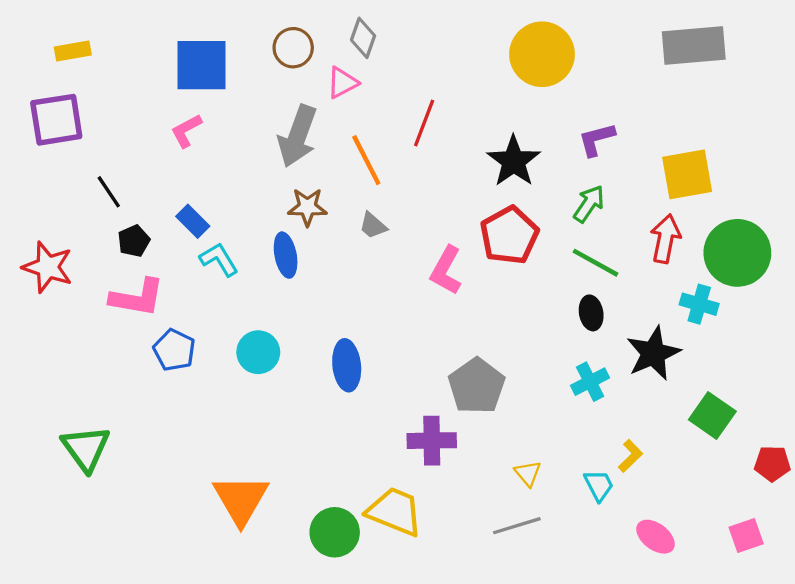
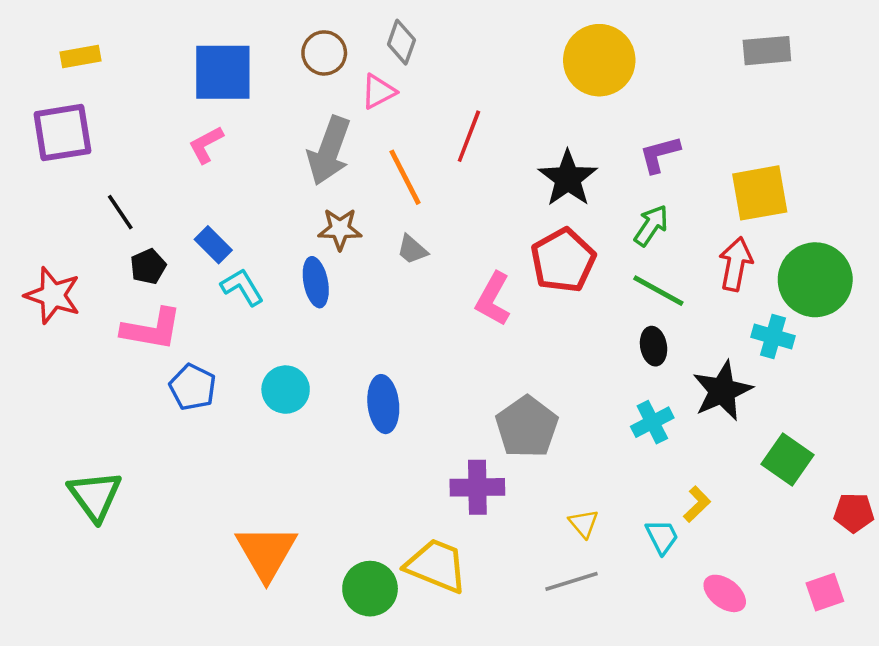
gray rectangle: (694, 46) -> (767, 51), size x0.7

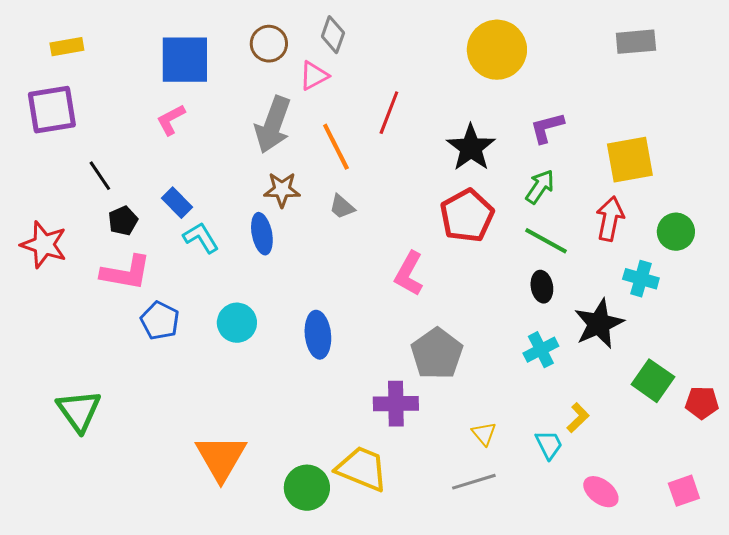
green circle: (815, 280) -> (676, 232), size x0.6
pink L-shape: (493, 299) -> (409, 274), moved
red pentagon: (854, 513) -> (702, 403), moved

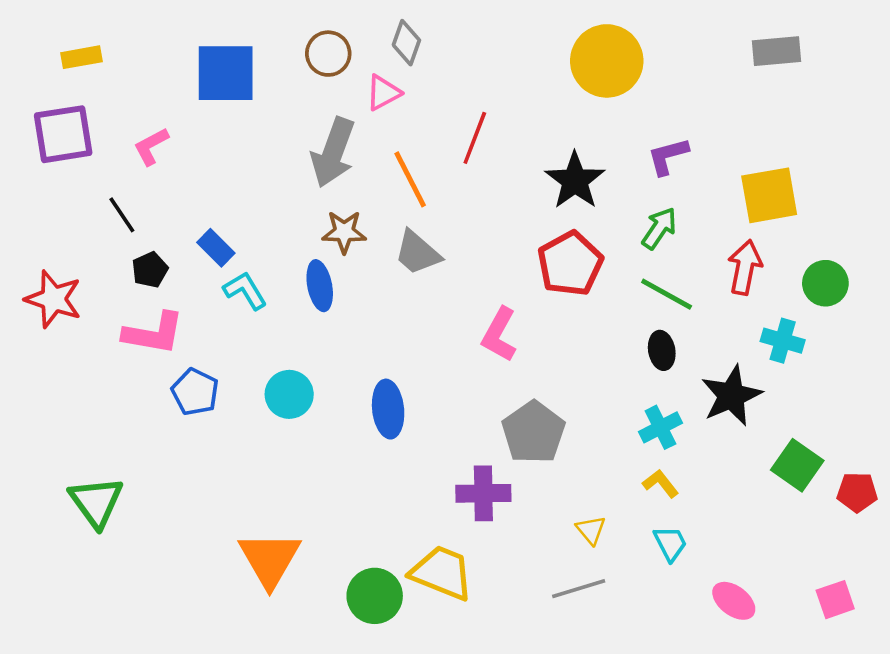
pink L-shape: (171, 120) -> (151, 146), moved
gray trapezoid: (342, 207) -> (417, 253), size x1.5
yellow L-shape: (578, 418) -> (660, 484), moved, turned -84

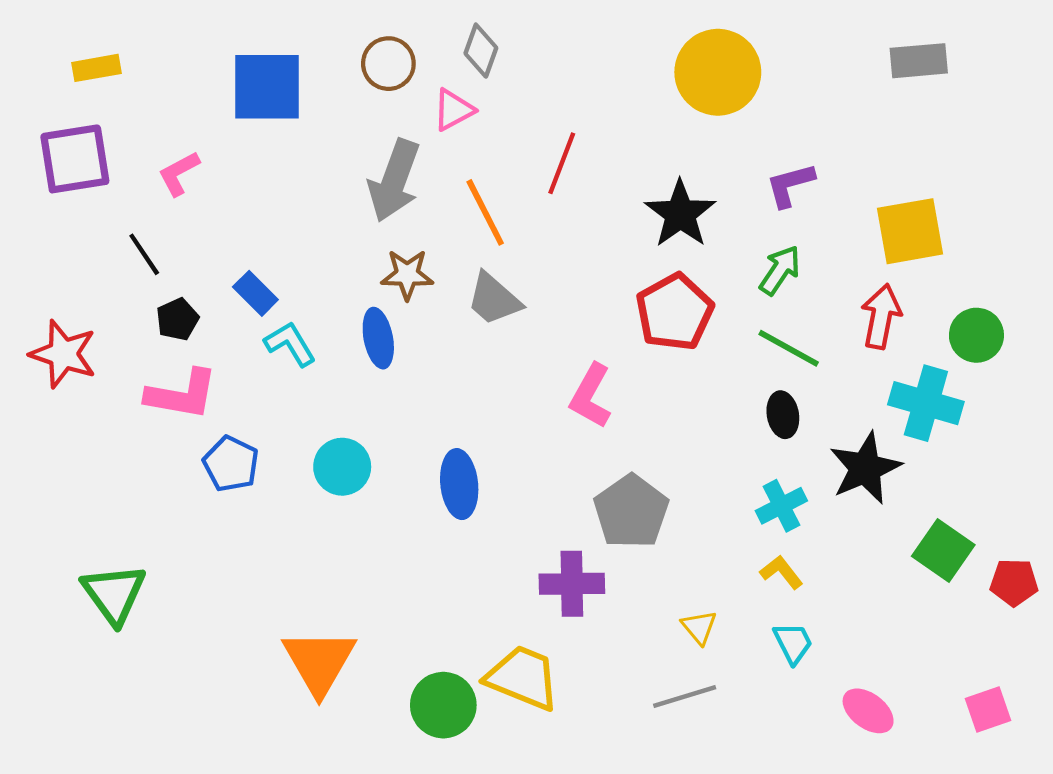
cyan cross: (783, 341) -> (926, 403), size x1.4

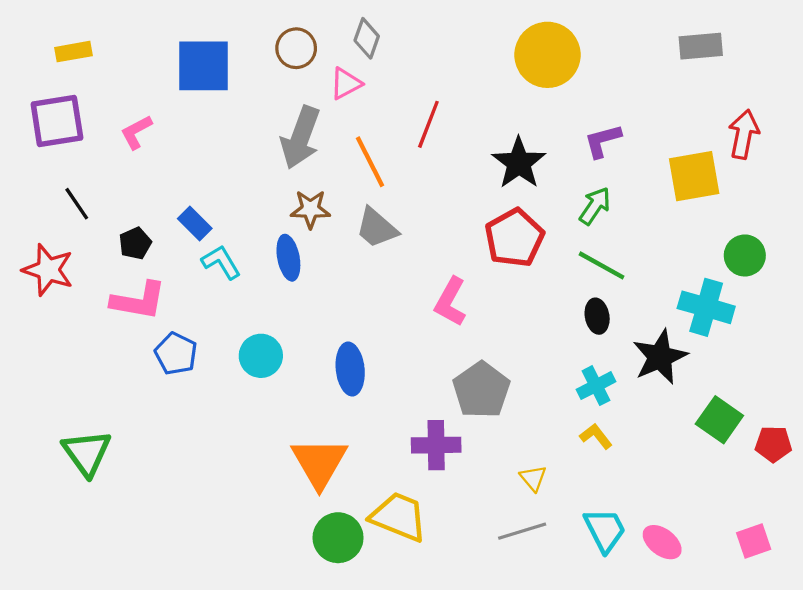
black line: (144, 254) -> (77, 204), moved
red arrow: (881, 316) -> (744, 134), moved
cyan trapezoid: (793, 643) -> (605, 530), moved, size x1.4
orange triangle: (319, 662) -> (319, 463), moved

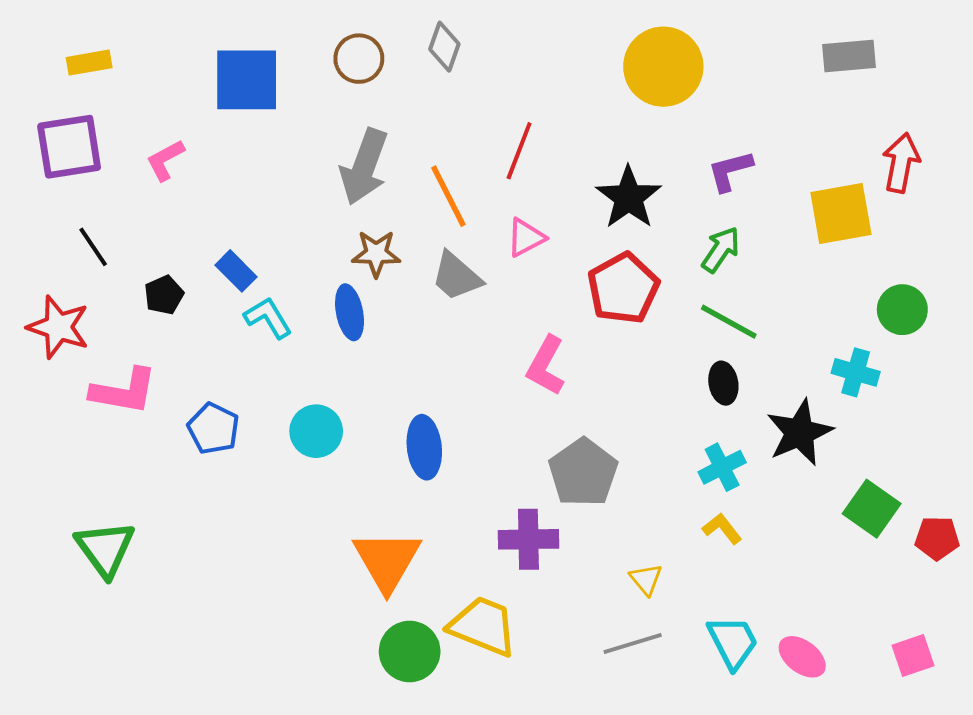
pink triangle: (346, 84) -> (526, 238), moved
pink L-shape: (138, 301) -> (124, 391), moved
cyan cross: (706, 307) -> (856, 372), size x0.7

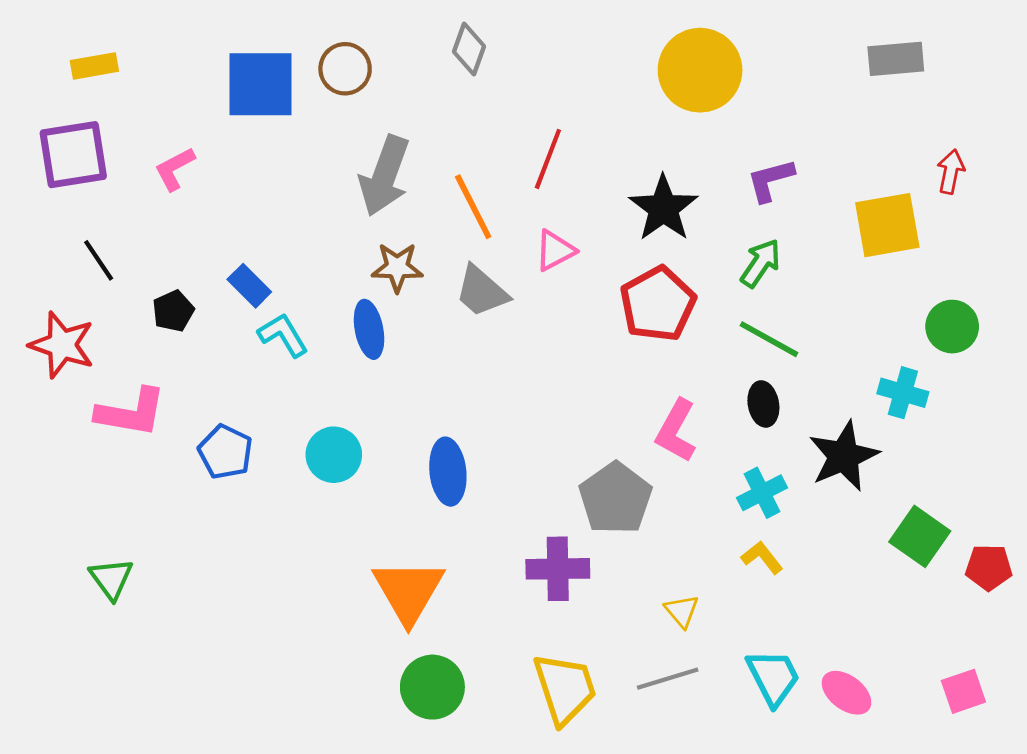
brown circle: (359, 59) -> (345, 69), moved
red arrow: (901, 163) -> (951, 172), size x0.7
pink L-shape: (546, 366) -> (676, 431), moved
green triangle: (105, 549) -> (111, 579), size x0.7
yellow trapezoid: (483, 626) -> (565, 689), moved, turned 50

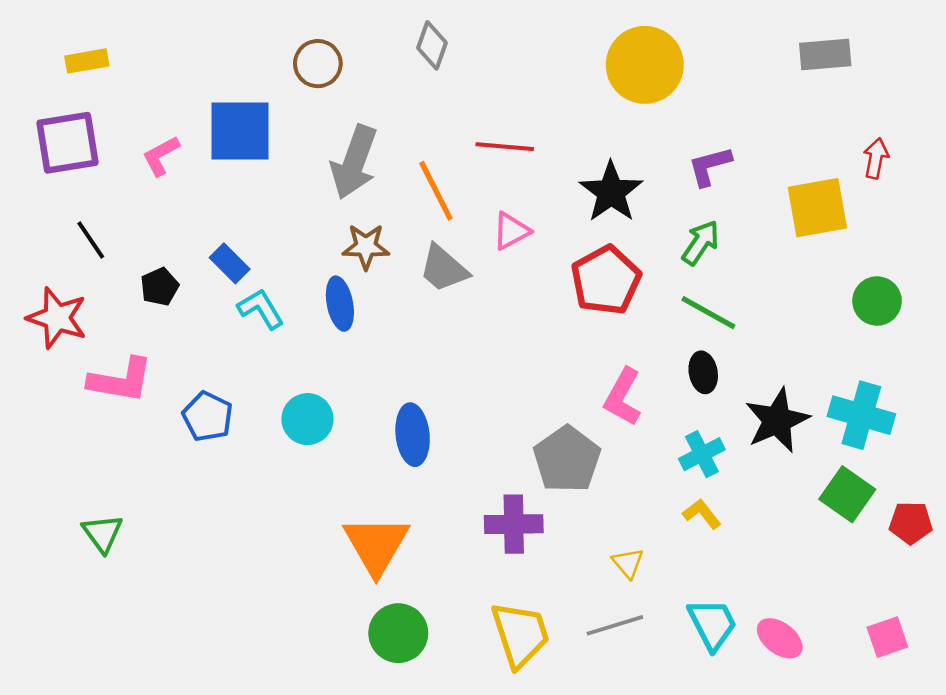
blue square: (261, 84) -> (240, 131), moved
red line: (548, 159) -> (505, 147), turned 74
cyan cross: (903, 393) -> (861, 415), moved, size x1.4

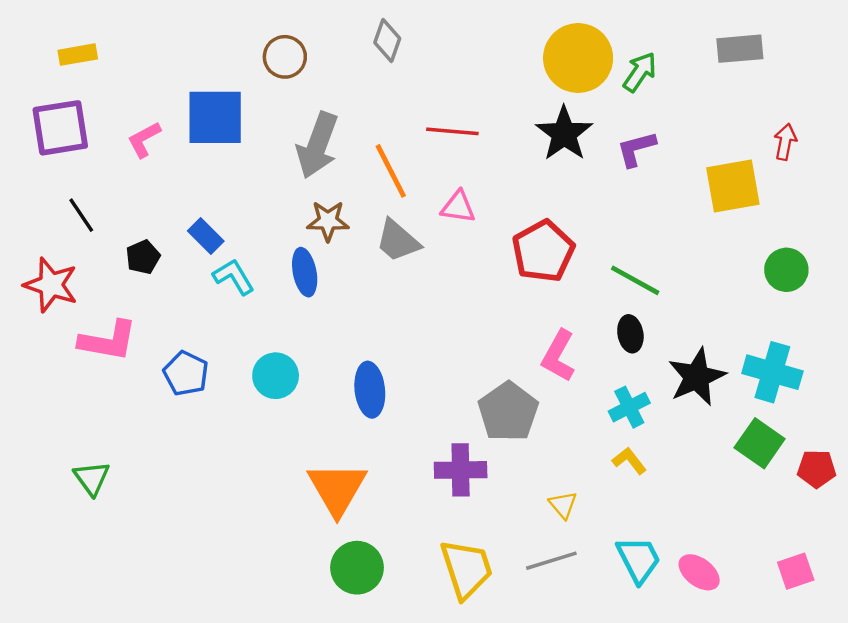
black star: (611, 192) -> (564, 134), moved
pink triangle: (511, 231) -> (458, 207), turned 36
green arrow: (701, 243) -> (640, 72), moved

